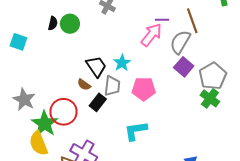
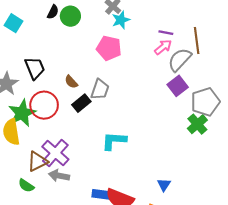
pink arrow: (151, 35) -> (163, 47), moved, size x0.7
cyan star: (122, 63) -> (121, 20), moved
black trapezoid: (96, 66) -> (35, 68), moved
pink pentagon: (144, 89) -> (109, 48), moved

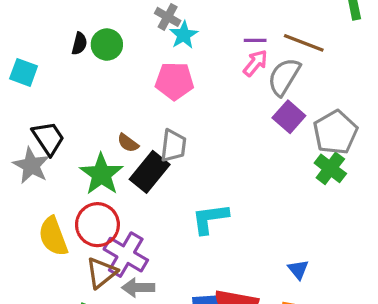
brown line: (197, 40) -> (304, 43), turned -50
black trapezoid: (35, 68) -> (48, 138), moved
black rectangle: (81, 103) -> (150, 172), size x1.4
red circle: (44, 105) -> (97, 225), moved
green star: (22, 113) -> (101, 174), moved

